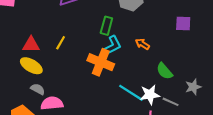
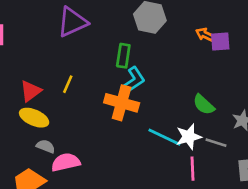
orange arrow: (142, 44) -> (205, 35), moved
red triangle: (31, 45) -> (31, 91), turned -30

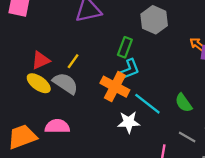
cyan line: (165, 137) -> (147, 104), moved
white star: (189, 137) -> (129, 122), moved
gray semicircle: (46, 146) -> (65, 83), moved, size x1.6

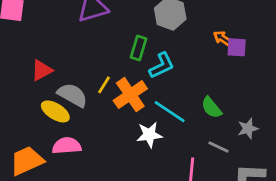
yellow line: (73, 61) -> (104, 85), moved
cyan L-shape: (129, 70) -> (162, 66), moved
yellow ellipse: (39, 83) -> (55, 111), moved
orange cross: (115, 87) -> (130, 95), turned 32

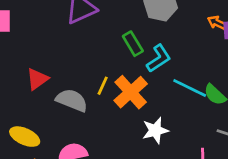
green rectangle: (139, 48) -> (133, 44), turned -40
yellow ellipse: (55, 111) -> (25, 137), moved
cyan line: (170, 112) -> (190, 88), moved

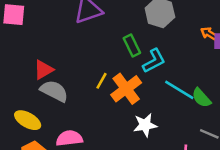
gray semicircle: (72, 100) -> (54, 91), moved

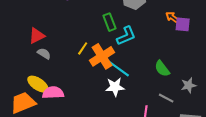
cyan line: (179, 90) -> (118, 68), moved
gray semicircle: (54, 91) -> (44, 54), size x0.6
yellow ellipse: (28, 120) -> (38, 84), moved

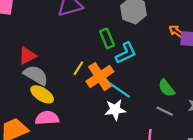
gray semicircle: (44, 54) -> (36, 75), size x1.6
yellow ellipse: (38, 84) -> (42, 94), moved
gray line: (166, 98) -> (165, 111), moved

